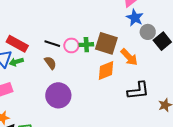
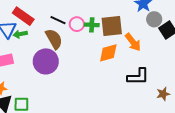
brown square: (106, 43) -> (112, 26), turned -30
brown semicircle: (50, 63) -> (54, 39), size x1.5
purple circle: (58, 95) -> (46, 61), moved

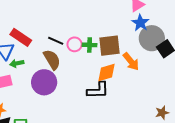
gray circle: (154, 19) -> (152, 38), size x1.6
green arrow: (20, 34) -> (17, 63), moved
black L-shape: (138, 76) -> (98, 90), moved

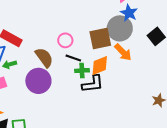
gray circle: (152, 38) -> (120, 28), moved
black line: (56, 41) -> (73, 58), moved
green cross: (90, 45) -> (82, 71), moved

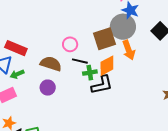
orange arrow: (123, 52) -> (129, 50), turned 30
brown semicircle: (44, 58) -> (51, 64), turned -30
purple circle: (38, 81) -> (48, 88), size x0.6

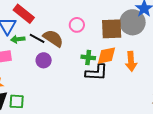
orange arrow: (129, 50) -> (131, 61), moved
black line: (80, 61) -> (37, 38), moved

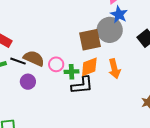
pink circle: (77, 25) -> (56, 64), moved

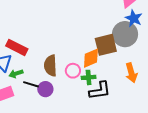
brown semicircle: (34, 58) -> (50, 66), turned -115
black line: (18, 61) -> (31, 84), moved
orange diamond: (89, 67) -> (91, 58), moved

